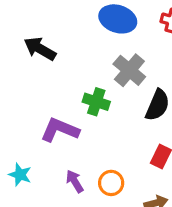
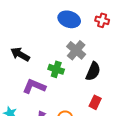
black arrow: (40, 49) -> (20, 54), moved

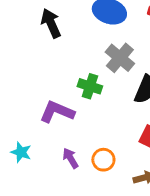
black arrow: (20, 54) -> (51, 23), moved, turned 36

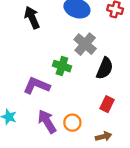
purple arrow: (70, 158) -> (47, 121), size x1.5

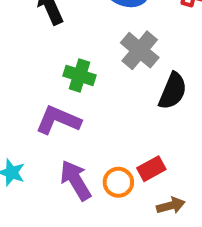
green cross: (62, 66) -> (80, 75), moved
red rectangle: (107, 104) -> (151, 169), moved, turned 35

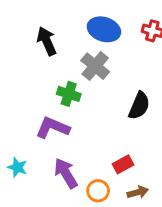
gray cross: (140, 50) -> (95, 66), moved
orange circle: (118, 182) -> (98, 191), moved

